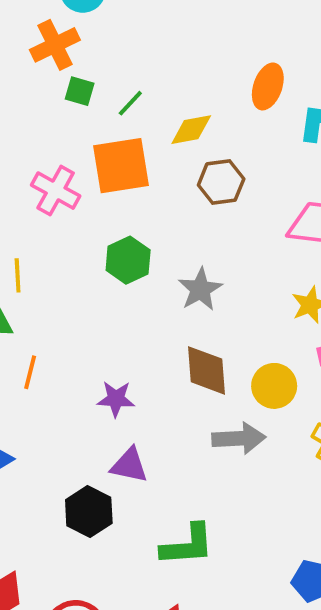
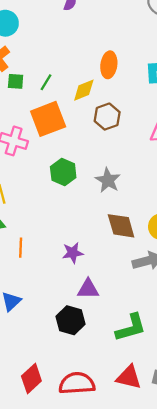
orange ellipse: (268, 86) -> (109, 65), moved

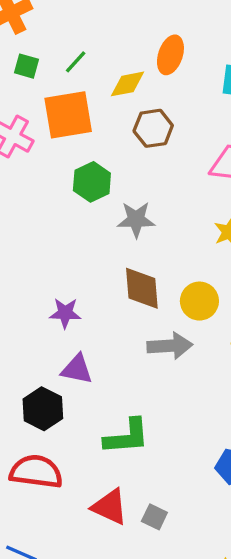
green square: (16, 81) -> (27, 66), moved
green hexagon: (63, 172) -> (92, 182), moved
gray star: (108, 180) -> (136, 220), turned 30
red semicircle: (77, 383) -> (36, 472), moved

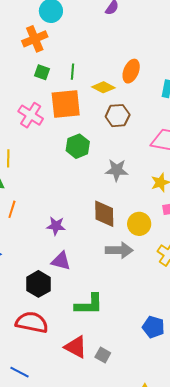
green line: (76, 62) -> (72, 72), turned -42
yellow diamond: (127, 84) -> (103, 87), turned 35
gray star: (136, 220) -> (117, 170), moved

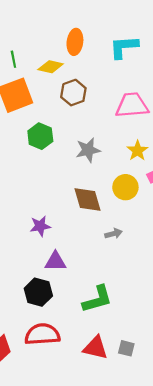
yellow circle: (139, 224) -> (125, 187), moved
gray arrow: (119, 250) -> (114, 234), size x0.6

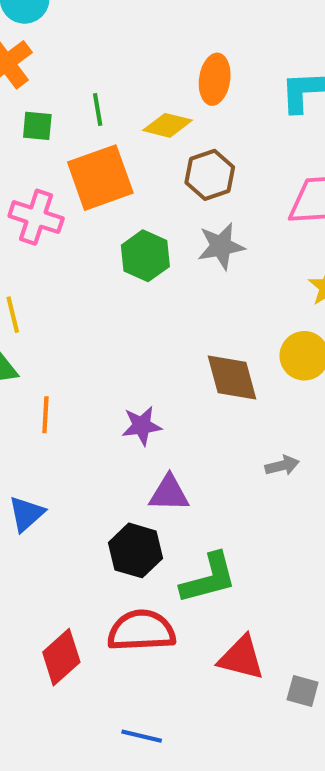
gray star: (88, 150) -> (221, 246), moved
gray arrow: (114, 234) -> (282, 466), moved
green L-shape: (97, 299) -> (209, 578), moved
gray square: (126, 348) -> (303, 691), moved

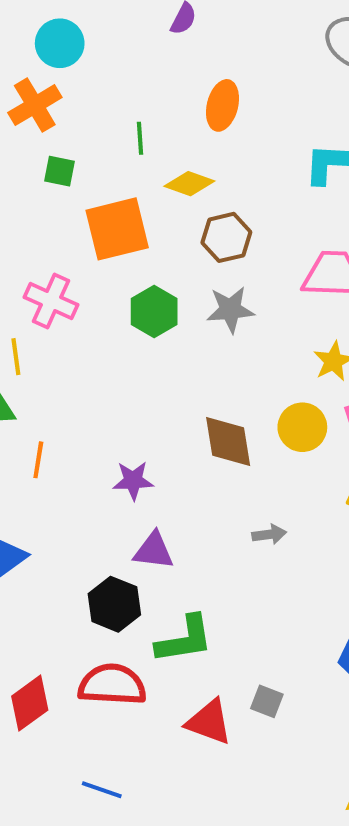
orange ellipse: (215, 79) -> (222, 105), moved
green line: (98, 110) -> (140, 138), moved
pink cross: (36, 217) -> (51, 301), moved
gray square: (303, 691) -> (267, 701), moved

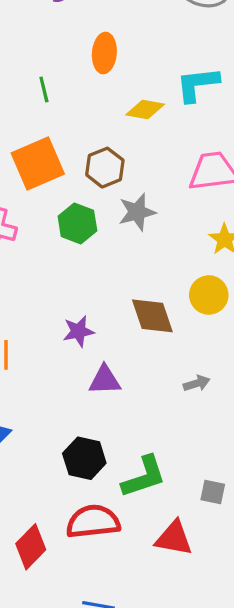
yellow diamond: (189, 184) -> (145, 109), moved
brown hexagon: (226, 237) -> (105, 168), moved
purple star: (133, 481) -> (79, 331), moved
purple triangle: (154, 551) -> (105, 380), moved
gray square: (267, 701) -> (213, 492), moved

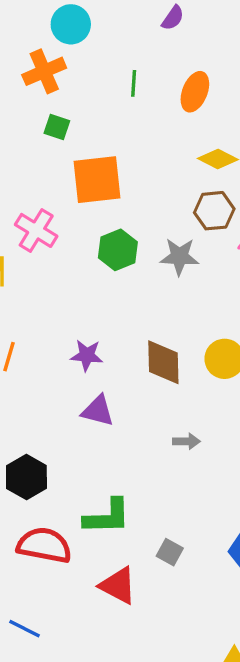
green line: (44, 89) -> (134, 83), moved
brown hexagon: (105, 168) -> (214, 211), moved
black hexagon: (84, 458) -> (26, 477), moved

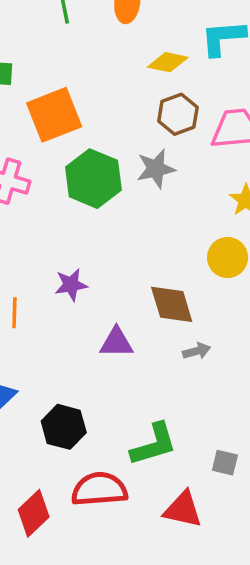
green hexagon: (118, 250) -> (93, 179), size x1.4
purple star: (87, 355) -> (71, 285), moved
brown diamond: (163, 362) -> (172, 304), moved
gray arrow: (186, 441) -> (197, 351), moved

